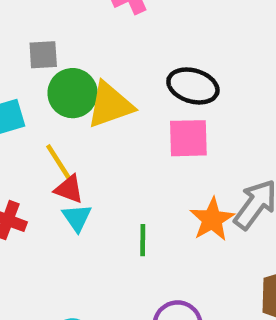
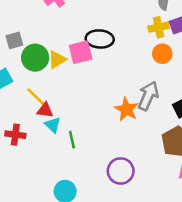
yellow triangle: (110, 105) -> (57, 59), size x0.7
pink square: (188, 138) -> (81, 52), moved
green line: (143, 240) -> (72, 140), moved

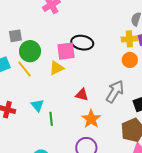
yellow triangle: (57, 59) -> (57, 68), moved
yellow line: (36, 97) -> (25, 69), moved
orange star: (126, 109) -> (91, 119), moved
red triangle: (45, 110) -> (82, 95), moved

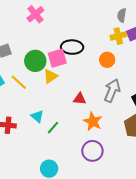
green circle: (30, 51) -> (35, 61), moved
orange circle: (130, 60) -> (107, 60), moved
green line: (51, 119) -> (53, 128), turned 56

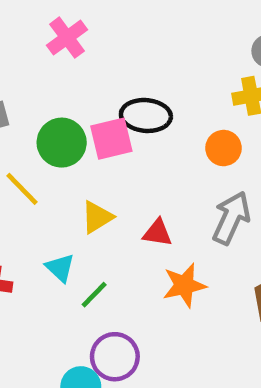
yellow triangle: (50, 76) -> (97, 217), moved
orange star: (93, 121) -> (184, 285), turned 30
purple circle: (92, 151) -> (115, 357), moved

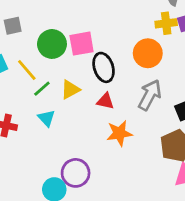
black ellipse: (146, 115) -> (104, 67), moved, turned 64
orange circle: (224, 148) -> (148, 53), size x1.4
green line: (94, 295) -> (42, 89), moved

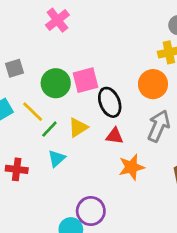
cyan triangle: (46, 118) -> (57, 158), turned 36

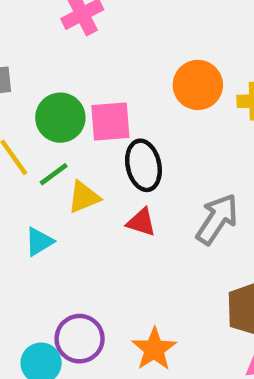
orange circle: (153, 84) -> (198, 85), moved
green line: (49, 129) -> (54, 174), moved
orange star: (131, 167) -> (154, 349), moved, turned -30

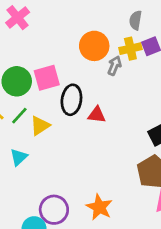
black ellipse: (143, 165) -> (71, 100), turned 32
gray arrow: (217, 219) -> (114, 66), moved, size x0.6
red triangle: (141, 222) -> (97, 115), moved

